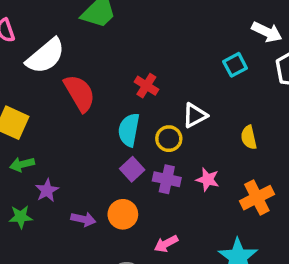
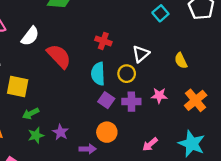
white semicircle: (45, 56) -> (30, 36), size x0.7
purple star: (47, 190) -> (60, 132), moved
green star: (21, 217) -> (36, 135), moved
purple arrow: (83, 219) -> (88, 149), moved
pink arrow: (166, 244) -> (150, 144), moved

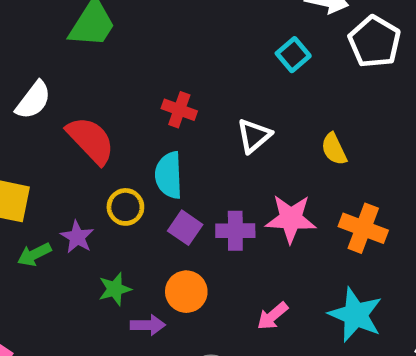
yellow circle: (127, 74) -> (125, 207), moved
pink star: (159, 96) -> (291, 219), size x1.5
orange cross: (196, 100) -> (363, 228), turned -30
purple star: (60, 132) -> (77, 237), moved
green star: (36, 135) -> (115, 289), moved

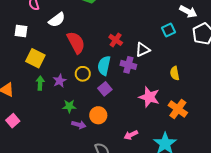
white triangle: (254, 136) -> (143, 50), moved
purple cross: (235, 231) -> (128, 65), moved
green arrow: (34, 254) -> (40, 83), turned 104

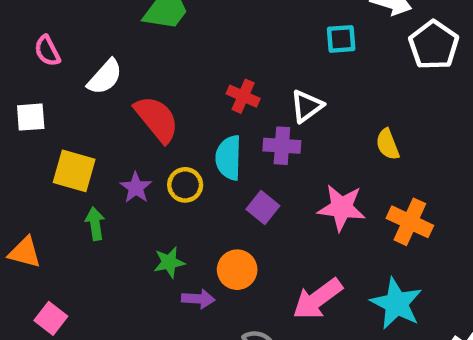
cyan square: (168, 30) -> (341, 39), moved, turned 32
purple star: (60, 81) -> (136, 188), moved
purple square: (105, 89) -> (263, 208), moved
pink arrow: (131, 135) -> (317, 299), size x1.6

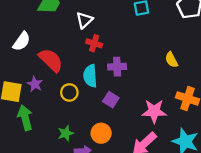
white triangle: (307, 106) -> (84, 20), moved
purple star: (136, 188) -> (35, 84), moved
pink star: (342, 208) -> (154, 111), moved
green arrow: (95, 224) -> (25, 118), size x1.5

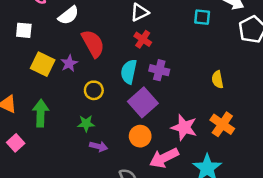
yellow circle: (69, 92) -> (94, 90), moved
purple square: (111, 100) -> (143, 102), size x1.6
green arrow: (25, 118) -> (41, 113), moved
orange circle: (101, 133) -> (140, 136), moved

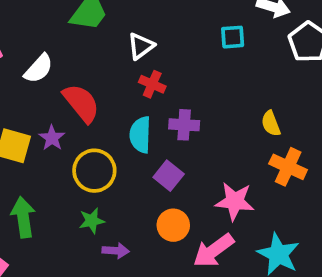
yellow circle: (94, 90) -> (94, 171), size x1.5
purple square: (143, 102) -> (169, 176), size x0.7
orange cross: (222, 124) -> (288, 167), moved

